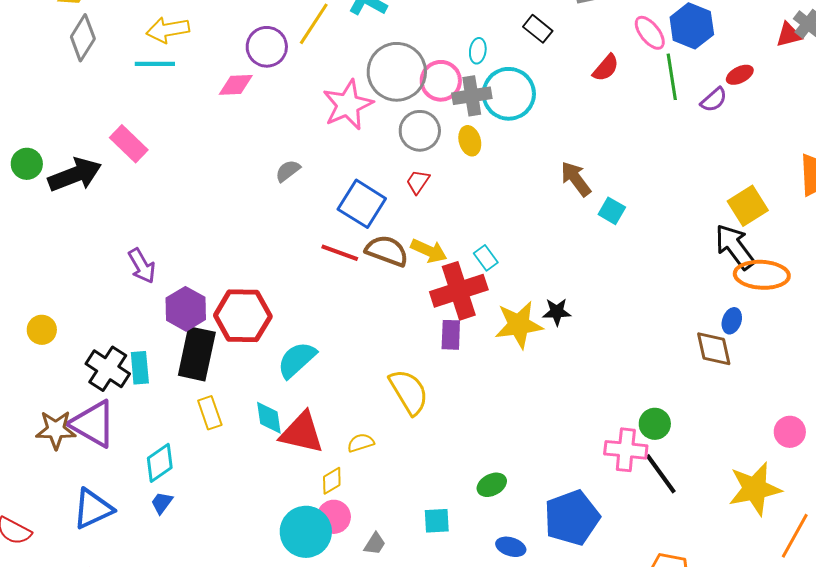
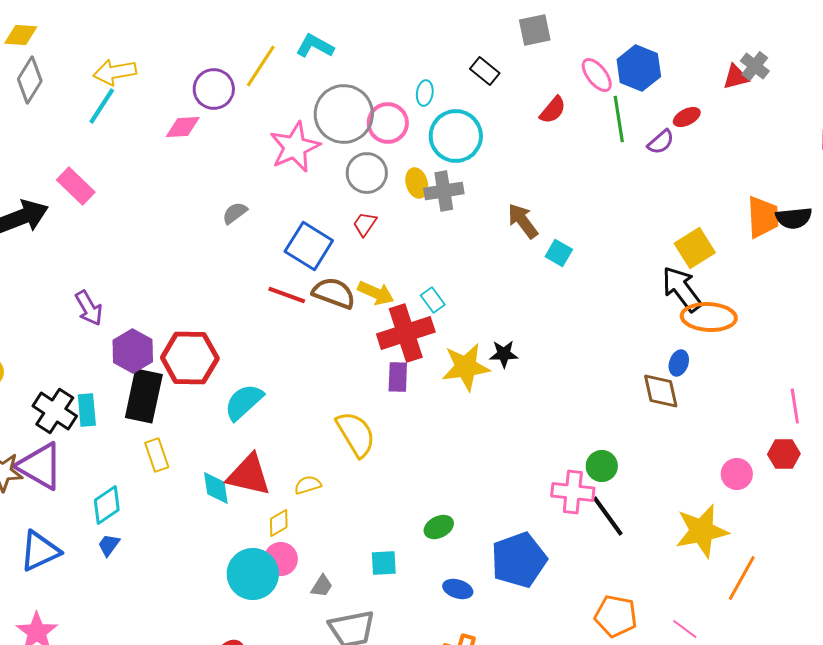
cyan line: (155, 64) -> (102, 106), turned -57
gray cross: (472, 96) -> (444, 191), moved
cyan diamond: (269, 418) -> (216, 488), moved

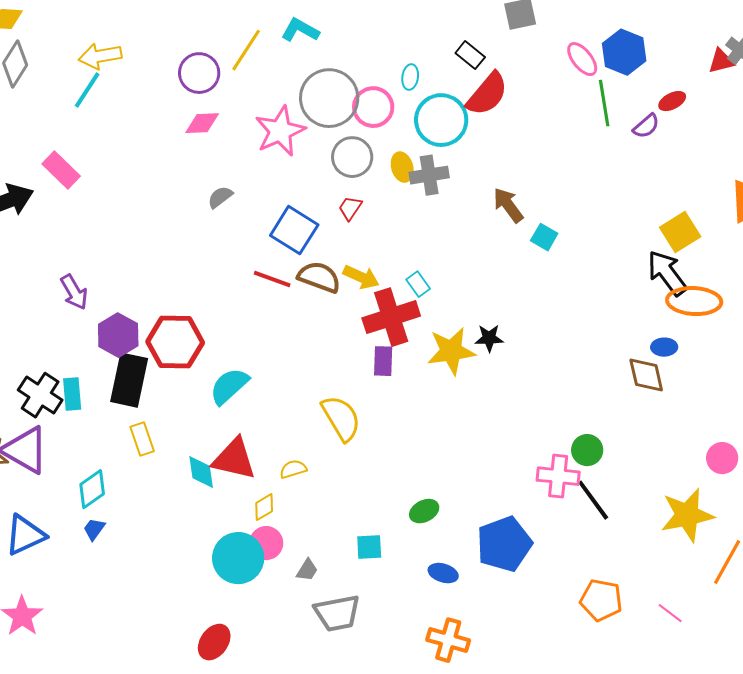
red semicircle: (553, 110) -> (487, 94), moved, size x1.6
pink diamond: (183, 127) -> (202, 123), moved
blue ellipse: (679, 363) -> (664, 347), turned 70

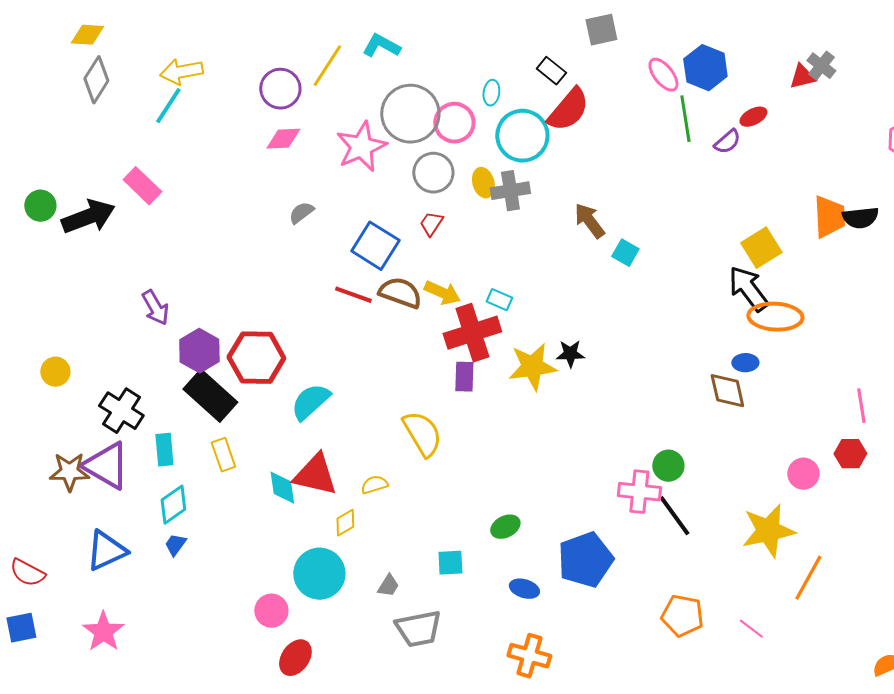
cyan rectangle: (418, 284) -> (499, 300), turned -30
black rectangle: (129, 380) -> (210, 396), turned -60
cyan rectangle: (72, 394) -> (164, 450), moved
pink circle: (266, 543) -> (271, 611), moved

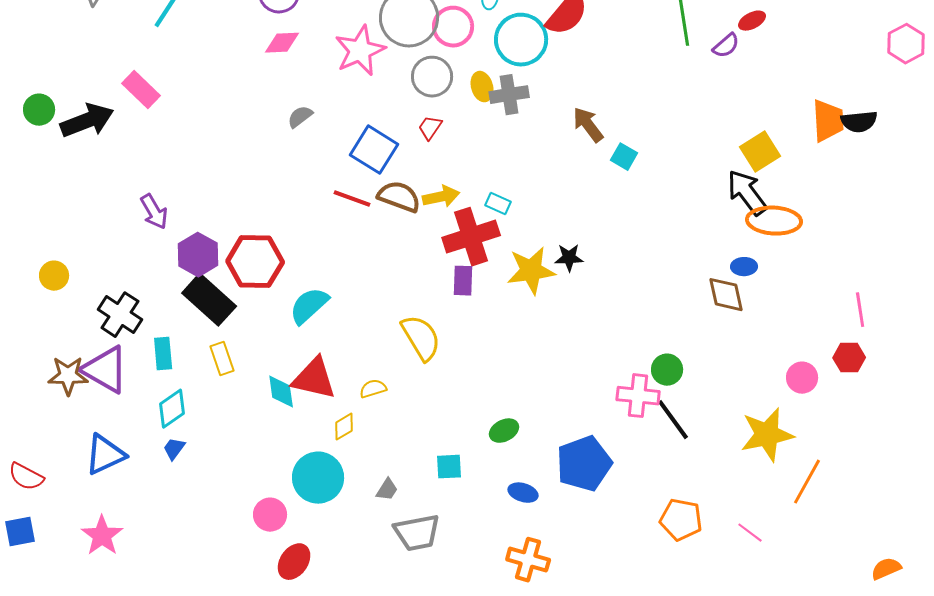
yellow arrow: (442, 293) -> (441, 197), turned -36

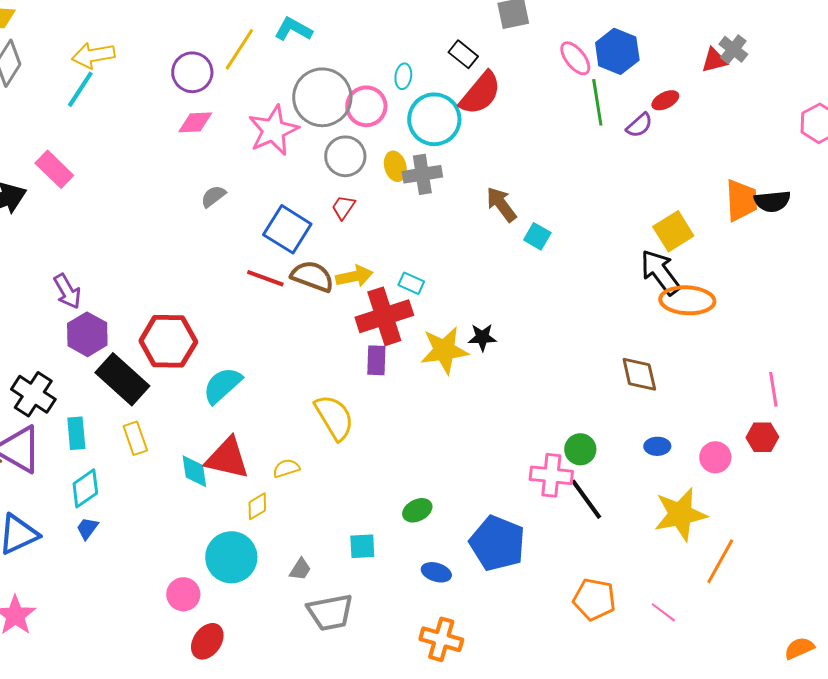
purple hexagon: (198, 255) -> (87, 334), moved
blue ellipse: (744, 267) -> (657, 446), moved
blue pentagon: (584, 464) -> (497, 543), turned -30

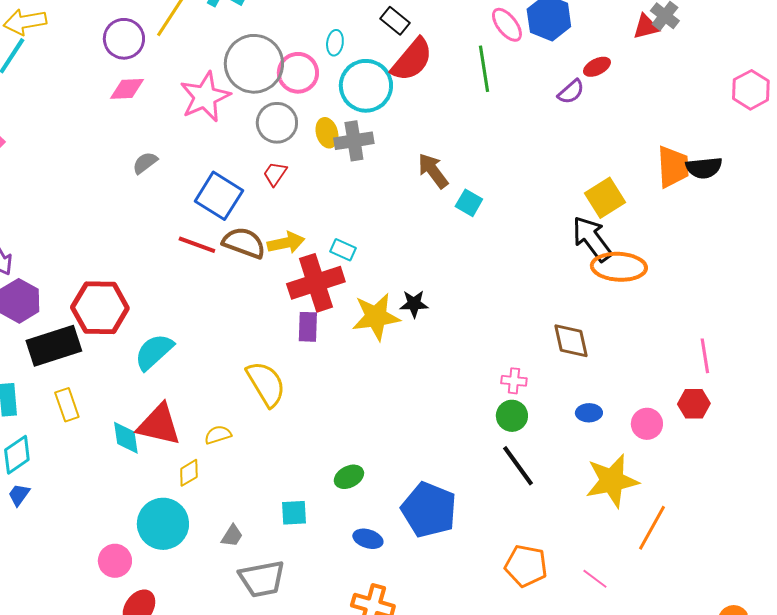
green line: (597, 102) -> (484, 69), moved
black rectangle: (122, 379) -> (54, 346), turned -60
pink cross: (551, 475) -> (514, 381), moved, size x0.6

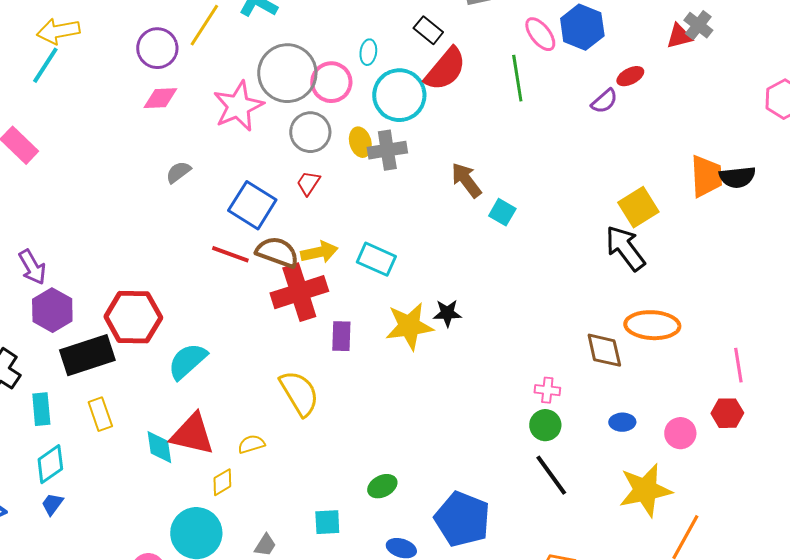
cyan rectangle: (343, 250) -> (376, 259), size x1.5
orange ellipse: (619, 267) -> (652, 325), moved
red cross: (316, 283) -> (299, 292), moved

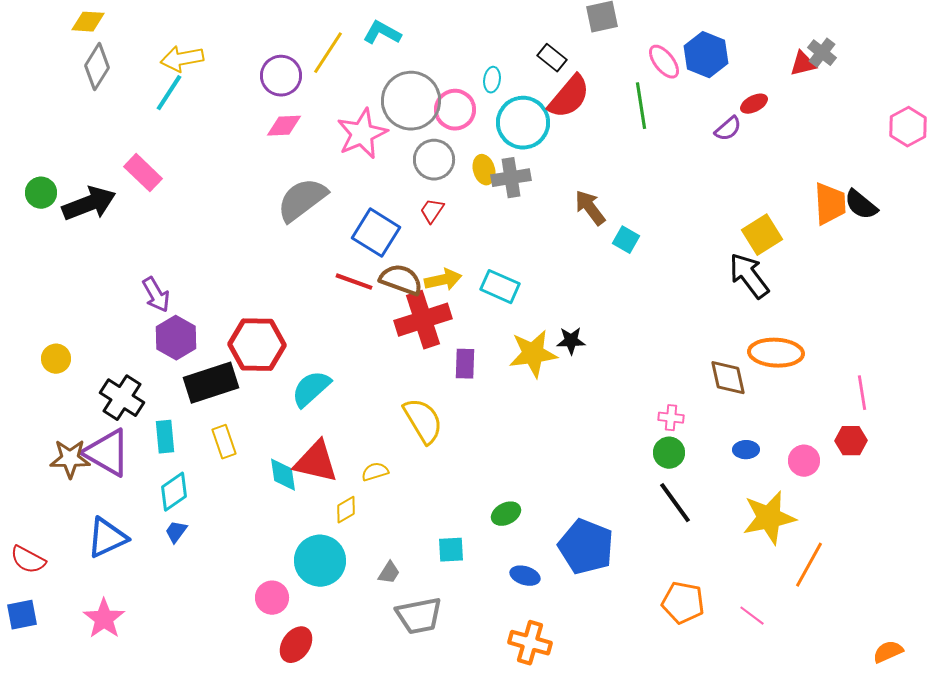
gray semicircle: (178, 172) -> (302, 200), size x2.0
black semicircle: (737, 177) -> (861, 205), turned 45

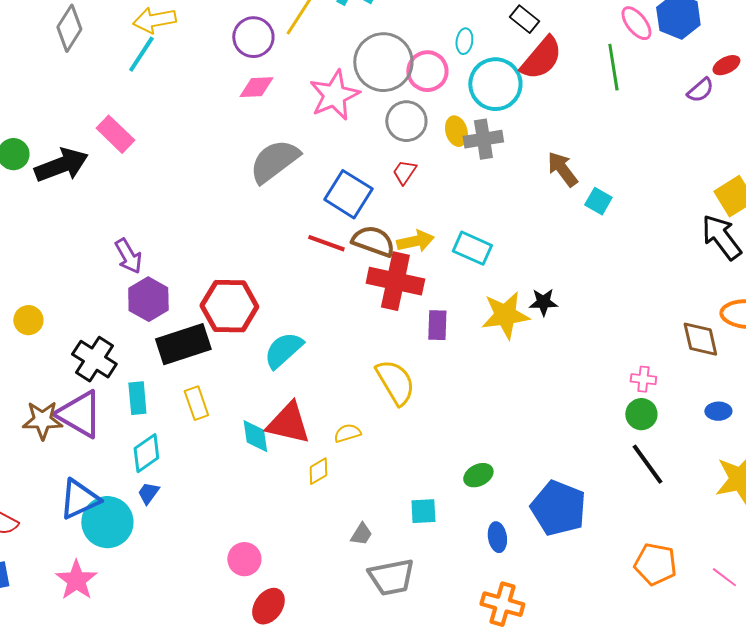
red cross: (423, 320) -> (395, 281), turned 30
cyan circle: (320, 561) -> (107, 522), moved
blue ellipse: (525, 576) -> (497, 537), turned 64

